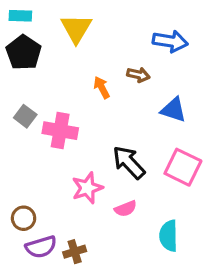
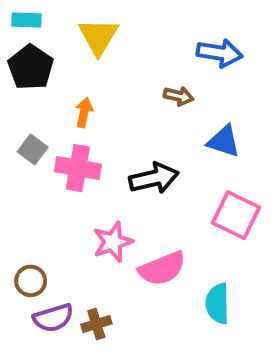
orange arrow: (102, 88) -> (84, 113), moved, turned 40
black arrow: (129, 162) -> (154, 178), moved, turned 120
pink semicircle: (126, 209) -> (162, 269), size x1.6

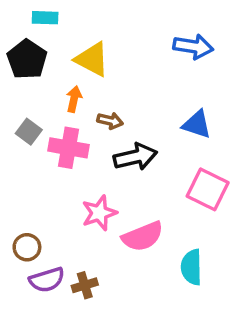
cyan rectangle: (27, 20) -> (45, 18), moved
yellow triangle: (98, 37) -> (92, 59), moved, turned -33
brown arrow: (178, 96) -> (110, 121), moved

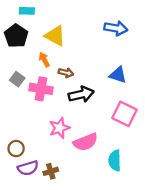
orange arrow: (74, 99) -> (44, 60), turned -40

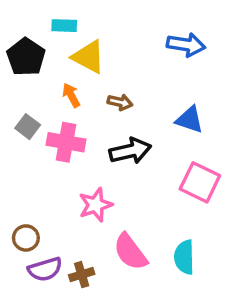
cyan rectangle: (27, 11) -> (64, 26), moved
brown arrow: (66, 73) -> (120, 102), moved
pink semicircle: (85, 142) -> (130, 252), moved, turned 75

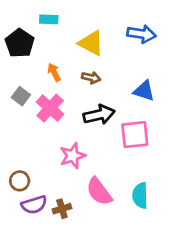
yellow triangle: (89, 57) -> (91, 43), moved
pink cross: (66, 142) -> (50, 108), turned 32
pink square: (200, 182) -> (135, 135), moved, turned -32

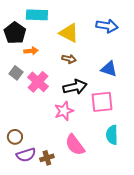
cyan rectangle: (49, 19) -> (37, 15), size x1.5
orange arrow: (54, 72) -> (31, 51), moved, turned 112
pink star: (73, 156) -> (64, 111), moved
cyan semicircle: (140, 195) -> (112, 135), moved

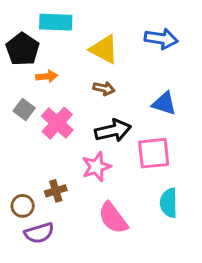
brown cross: (47, 158) -> (56, 191), moved

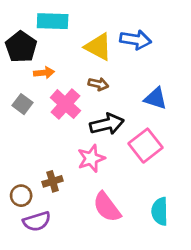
blue arrow: (161, 39) -> (135, 40), moved
pink cross: (57, 123) -> (65, 104), moved
pink square: (154, 153) -> (145, 146), turned -32
cyan semicircle: (169, 203) -> (160, 211), moved

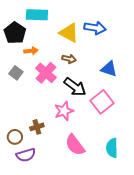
black arrow: (107, 124) -> (75, 87), turned 50

